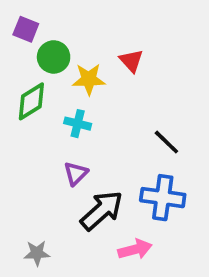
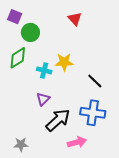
red triangle: (131, 61) -> (75, 19), moved
yellow star: (89, 79) -> (64, 62), moved

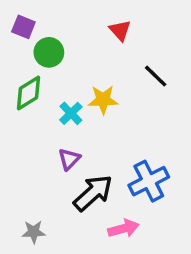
cyan cross: (44, 70) -> (71, 113), turned 32
black line: (95, 81) -> (156, 76), moved
blue cross: (93, 113) -> (149, 181), turned -35

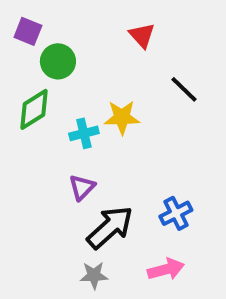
cyan cross: (71, 113) -> (84, 133), turned 30
blue cross: (149, 181) -> (176, 213), size x0.7
pink arrow: (123, 229) -> (166, 269), moved
gray star: (34, 232) -> (94, 275), moved

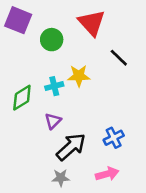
purple square: (28, 31) -> (18, 20), size x1.5
red triangle: (142, 35) -> (92, 23), size x1.6
green circle: (58, 61) -> (52, 40), moved
green diamond: (34, 109) -> (22, 98), moved

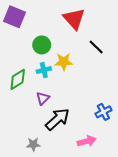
green circle: (52, 40) -> (42, 45), moved
blue cross: (114, 138) -> (103, 112), moved
gray star: (61, 178) -> (33, 144), moved

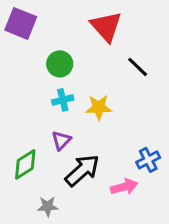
yellow star: (64, 62) -> (99, 107), moved
green diamond: (18, 79) -> (25, 164), moved
pink arrow: (87, 141) -> (124, 187), moved

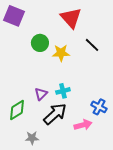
cyan cross: (63, 100) -> (63, 91), moved
yellow star: (99, 107) -> (61, 53), moved
blue cross: (148, 160) -> (99, 107), turned -35

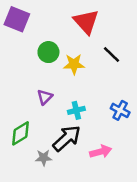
purple triangle: (41, 94) -> (45, 97), moved
blue cross: (99, 107) -> (120, 110), moved
gray star: (32, 138) -> (44, 158), moved

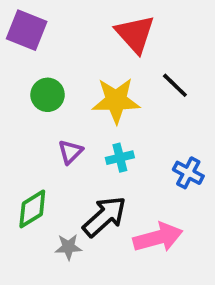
green circle: (48, 52) -> (48, 95), moved
yellow star: (74, 64) -> (116, 101), size x1.4
cyan cross: (76, 110) -> (120, 158), moved
pink arrow: (101, 152) -> (158, 237), size x1.4

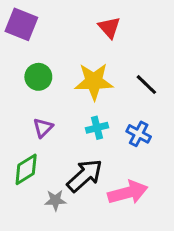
red triangle: (135, 34) -> (109, 27), size x0.7
black line: (175, 85) -> (146, 85), moved
purple triangle: (70, 152) -> (43, 128), moved
blue cross: (188, 173) -> (139, 134), moved

